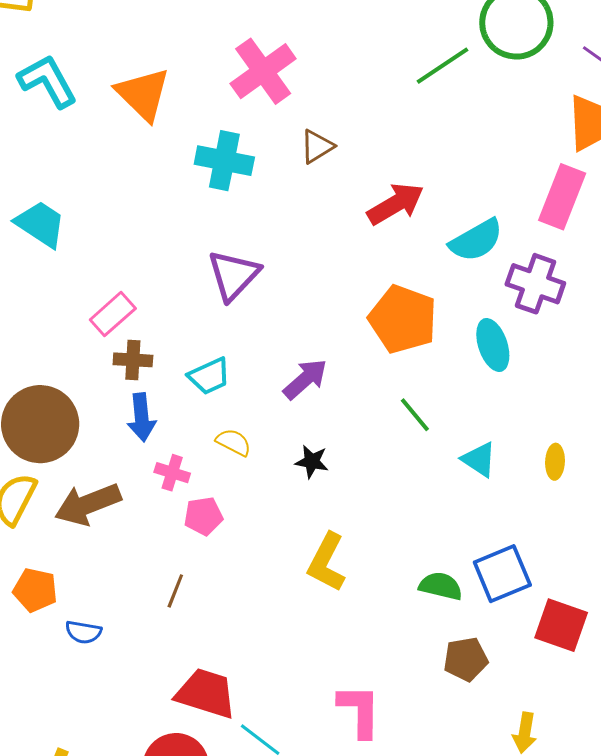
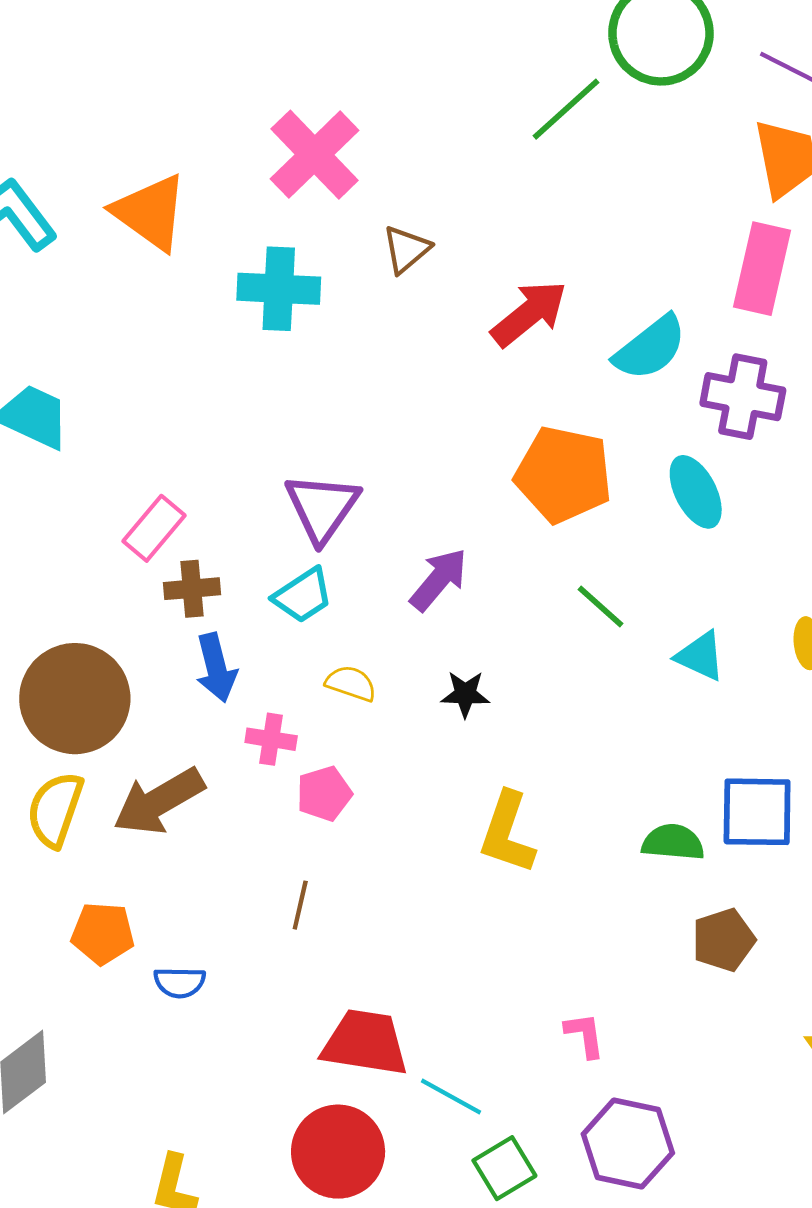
purple triangle: (234, 275) -> (322, 507), moved
blue square: (502, 574) -> (757, 812), turned 32
pink L-shape: (359, 711) -> (585, 1035), size x0.6

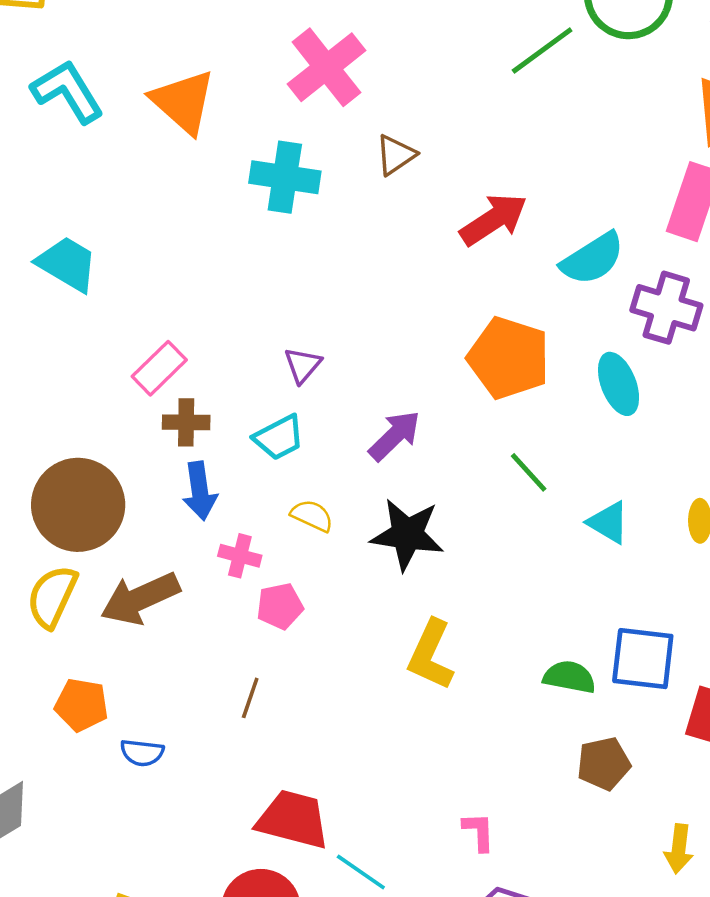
purple triangle: (322, 507) -> (303, 365), size x0.6
black star: (465, 694) -> (407, 534), size x1.8

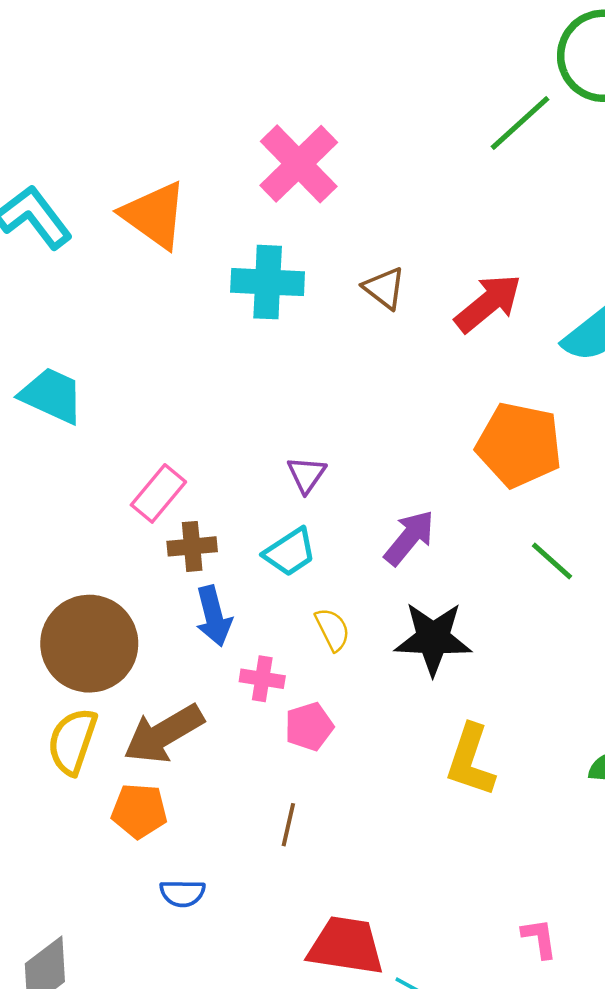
brown triangle: (396, 155) -> (384, 288), moved, turned -42
yellow semicircle: (312, 516) -> (332, 629), turned 45
orange pentagon: (82, 705) -> (139, 811), moved

